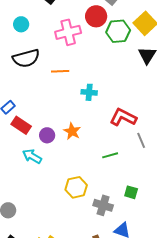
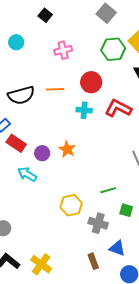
red circle: (96, 16) -> (91, 82), moved
pink cross: (68, 32) -> (63, 50), size x0.7
black semicircle: (26, 58) -> (21, 95), moved
red L-shape: (123, 117) -> (118, 108), moved
green line: (110, 155) -> (108, 190), moved

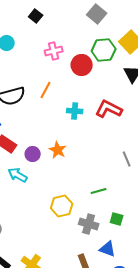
red circle: (91, 82) -> (82, 65), moved
orange line: (55, 89) -> (46, 90), turned -60
green square: (126, 210) -> (117, 219), moved

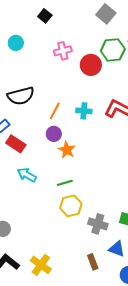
orange line: (46, 90) -> (55, 111), moved
purple circle: (33, 154) -> (54, 134), moved
green line: (99, 191) -> (65, 183), moved

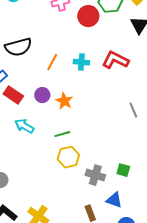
purple circle: (54, 134) -> (42, 95), moved

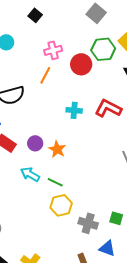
orange line: (52, 62) -> (45, 75), moved
cyan arrow: (24, 126) -> (30, 174), moved
green line: (62, 134) -> (55, 182), turned 42

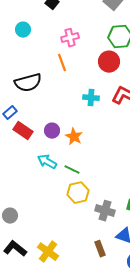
red circle: (81, 64) -> (109, 62), moved
orange line: (45, 75) -> (62, 63), turned -48

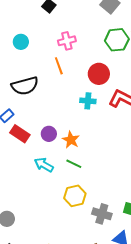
cyan circle: (23, 30) -> (21, 42), moved
red circle: (109, 62) -> (99, 74), moved
green line: (72, 170) -> (74, 164), moved

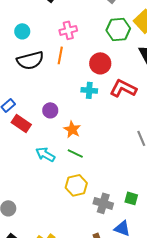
orange line: (59, 66) -> (60, 55), turned 30
black semicircle: (25, 86) -> (30, 60), moved
purple circle: (49, 134) -> (50, 110), moved

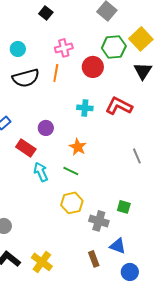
red circle: (100, 63) -> (93, 67), moved
red rectangle: (21, 123) -> (26, 148), moved
orange star: (72, 129) -> (78, 147), moved
cyan arrow: (45, 154) -> (41, 172), turned 36
green square: (131, 198) -> (124, 207), moved

